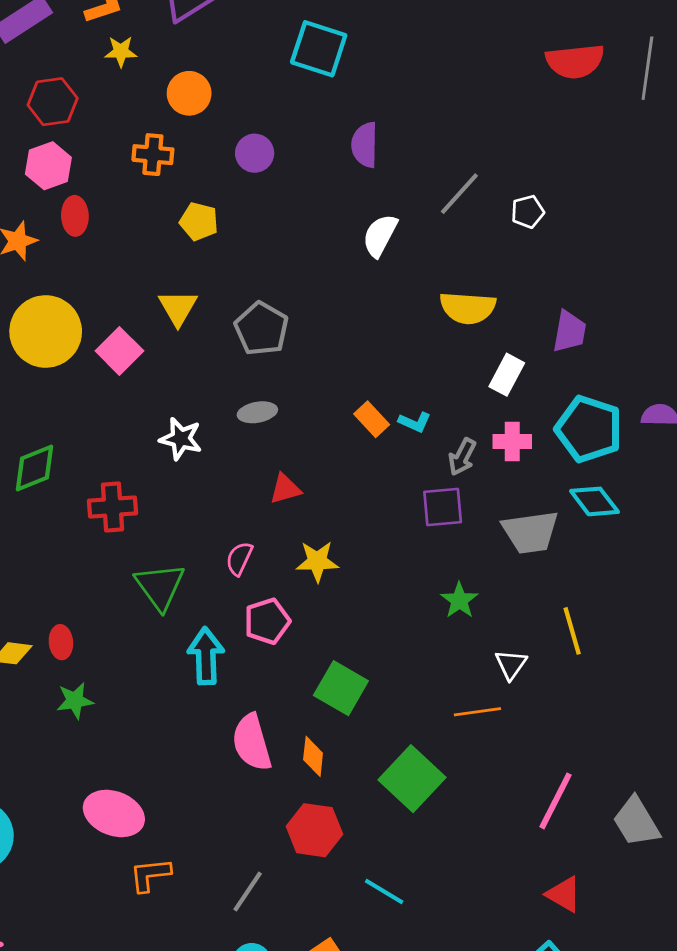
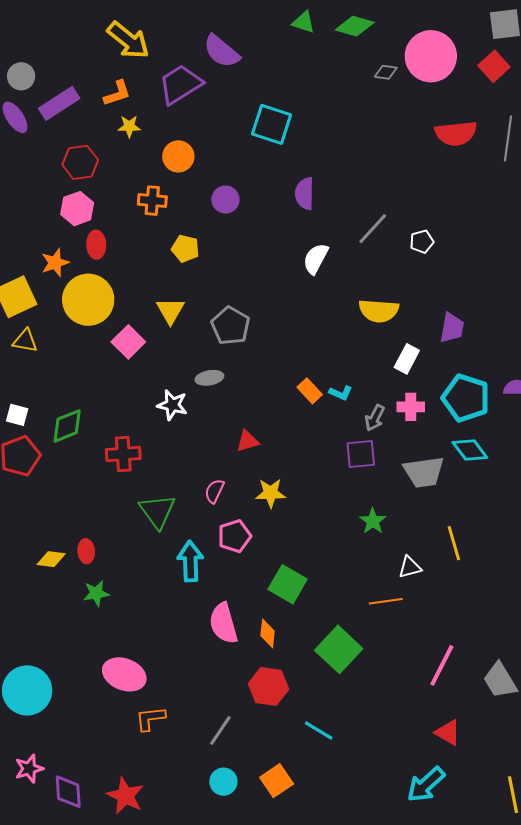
yellow circle: (46, 331) -> (88, 300), moved
gray ellipse: (257, 412) -> (209, 378), moved
white triangle: (511, 664) -> (410, 567), turned 40

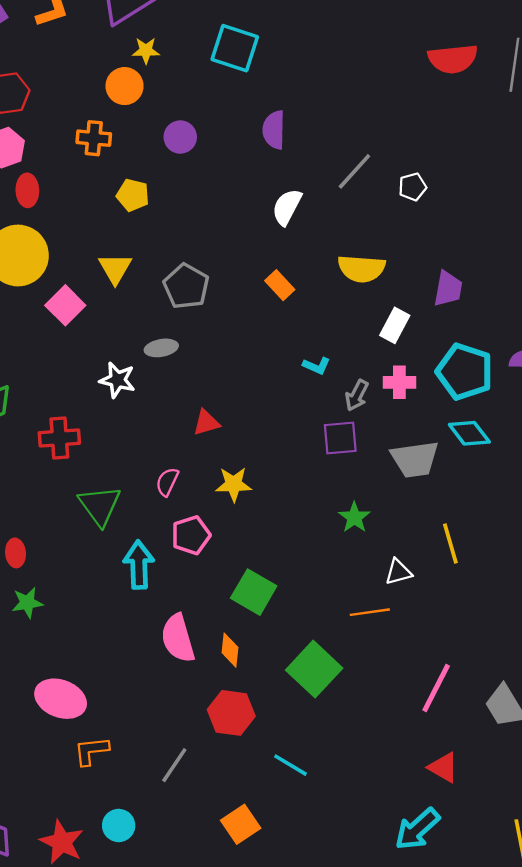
yellow star: (129, 126) -> (146, 50), moved
orange rectangle: (310, 391) -> (280, 285), moved
cyan circle: (223, 782) -> (119, 825), moved

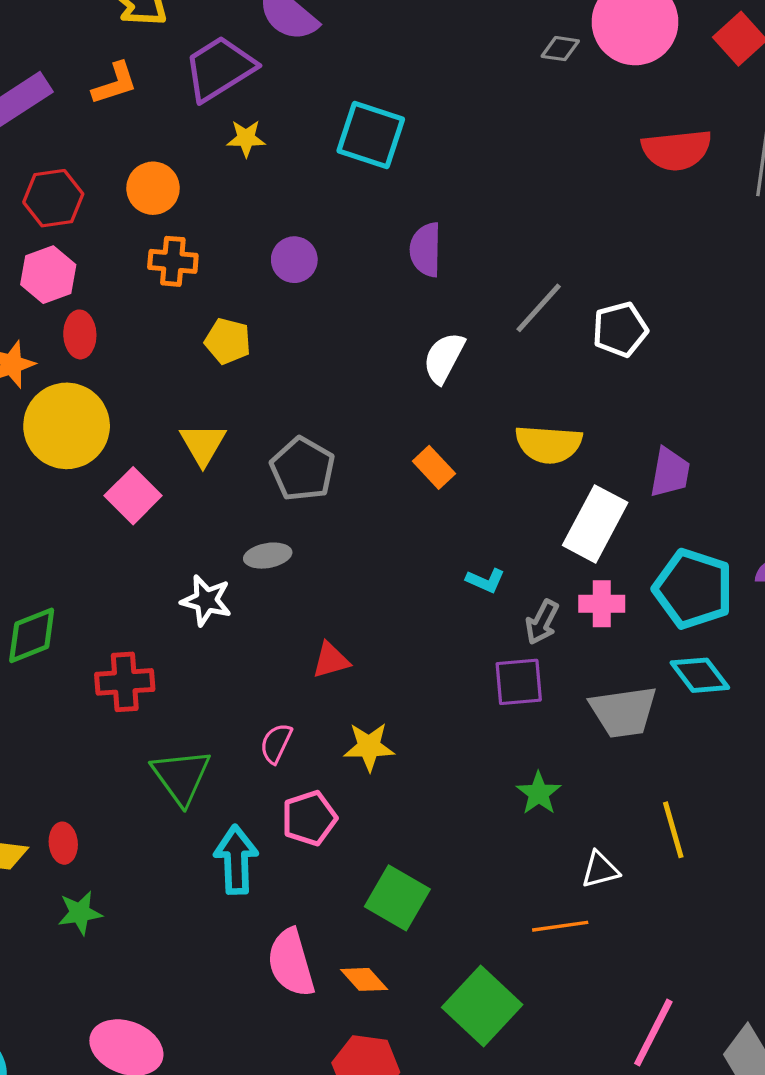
orange circle: (125, 86) -> (153, 188), moved
white pentagon: (412, 187) -> (620, 329), size x1.4
white rectangle: (395, 325) -> (595, 524), size x1.5
orange diamond: (230, 650) -> (364, 979), turned -48

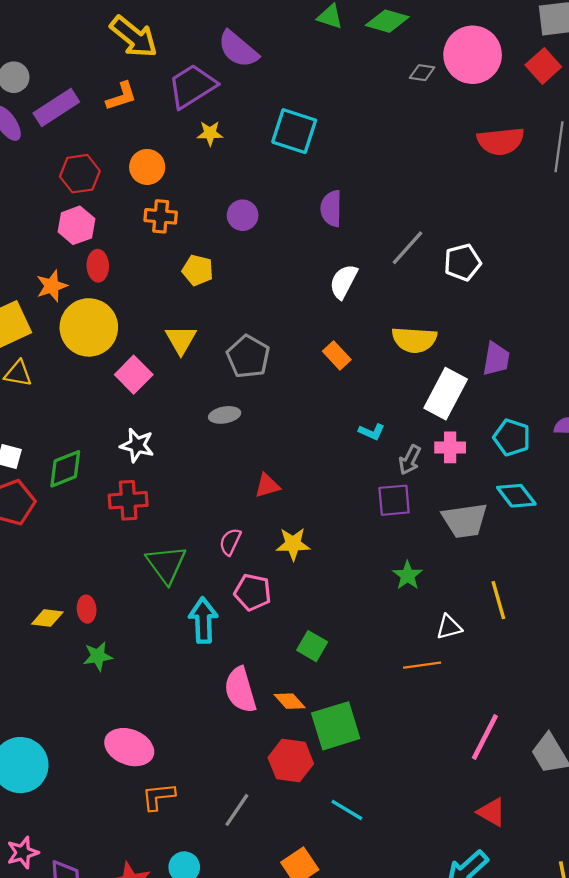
cyan pentagon: (693, 589) -> (512, 437), size x0.7
white star: (206, 600) -> (137, 445), moved
pink pentagon: (309, 818) -> (253, 592), turned 30
green square: (397, 898) -> (312, 646), size x0.7
green square: (482, 1006) -> (336, 726), moved, turned 30

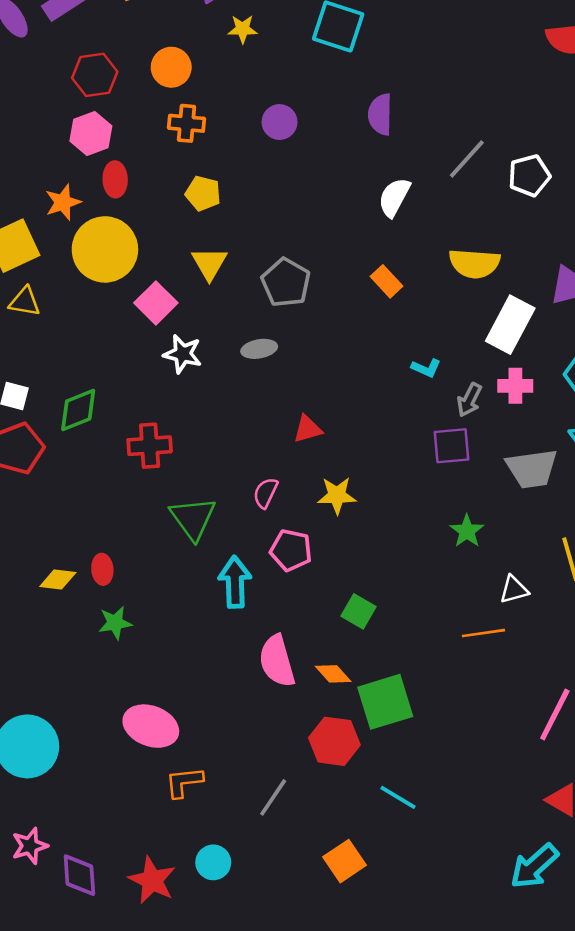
yellow pentagon: (198, 270) -> (203, 193), moved
white star: (137, 445) -> (183, 354), moved

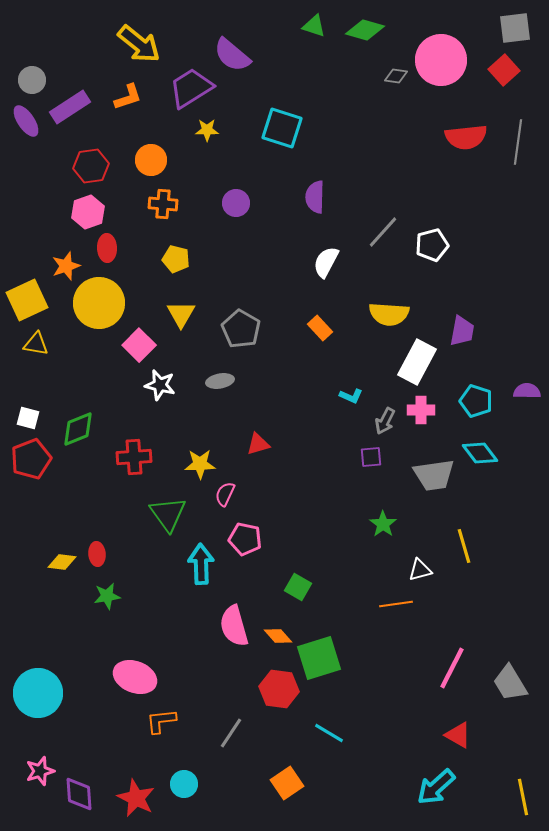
purple square: (452, 446) -> (371, 457), size x0.7
yellow star: (337, 495) -> (200, 464), moved

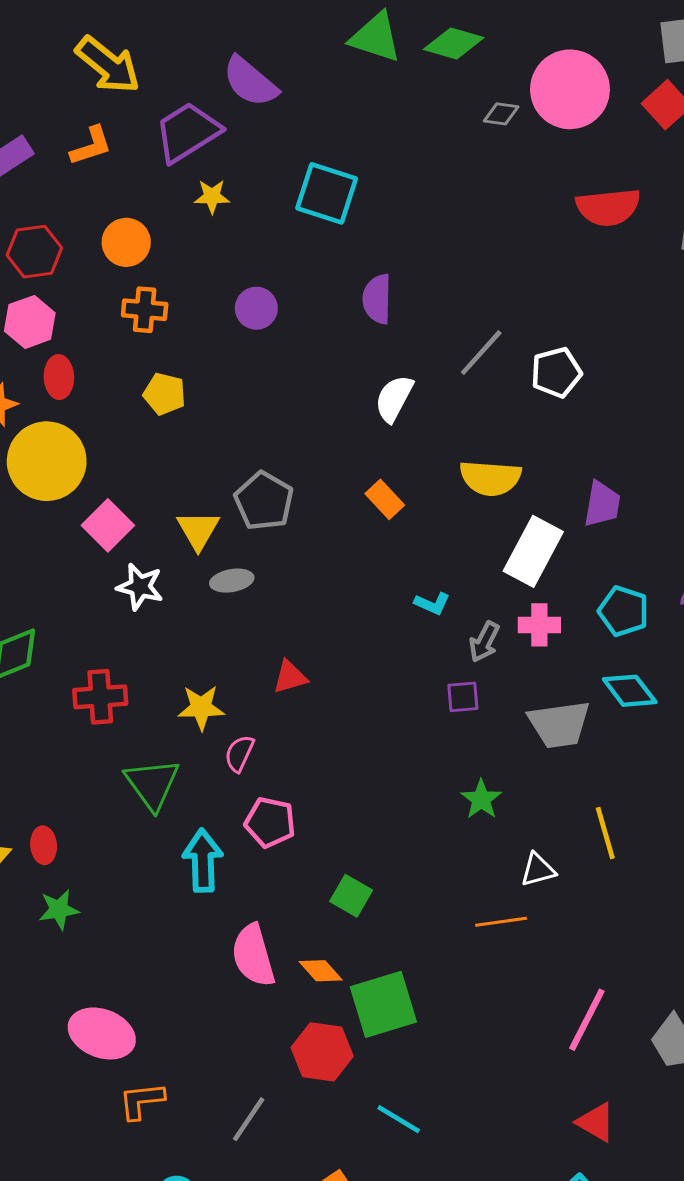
green triangle: (314, 26) -> (376, 37), size x1.5
yellow triangle: (181, 314) -> (198, 530), moved

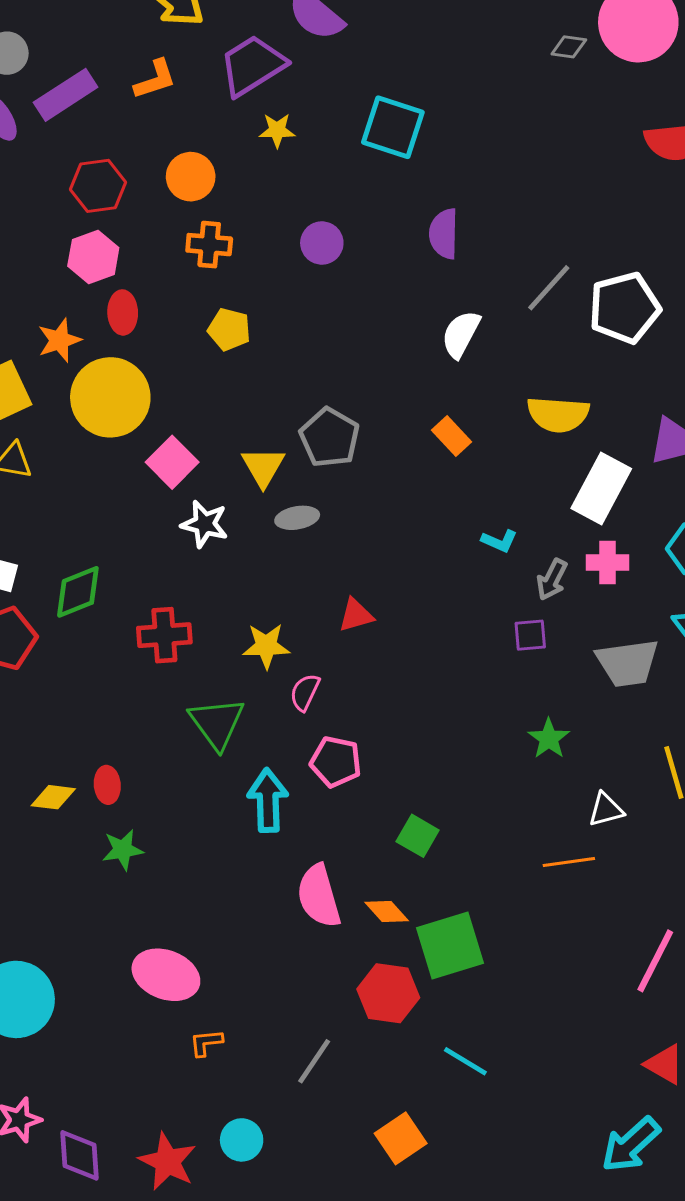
white pentagon: (556, 372) -> (624, 308), size x1.4
orange L-shape: (142, 1101) -> (206, 1043), size x0.7

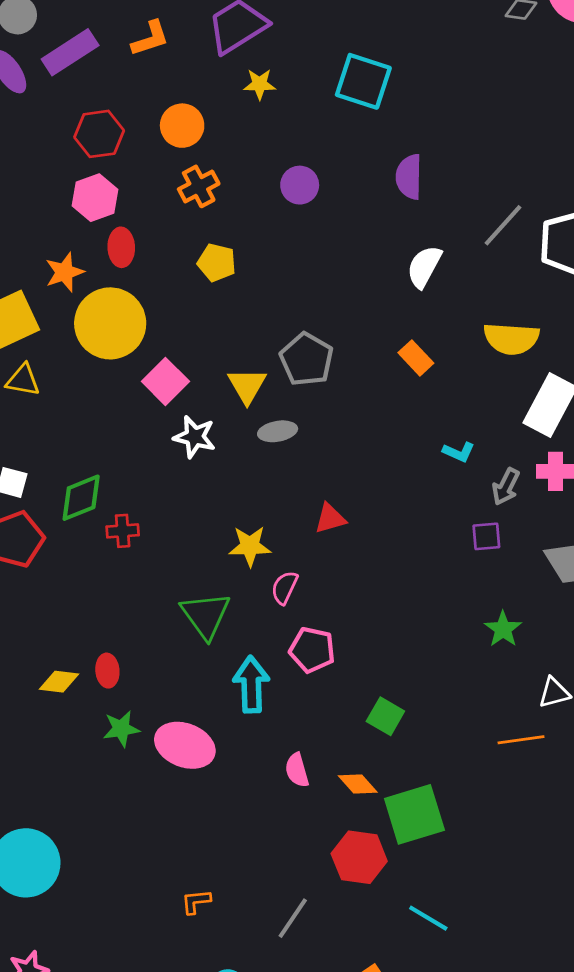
orange cross: (209, 245) -> (199, 186), turned -33
red cross: (164, 635) -> (123, 531), moved, size x0.7
pink semicircle: (319, 896) -> (297, 770), size x0.6
pink ellipse: (166, 975) -> (185, 745), moved

